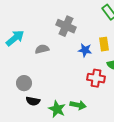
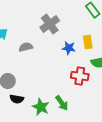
gray cross: (66, 26) -> (50, 24), turned 30
green arrow: (78, 105) -> (62, 103), turned 42

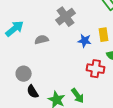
black semicircle: (17, 99) -> (33, 92), turned 48

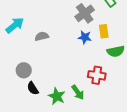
gray cross: (66, 17) -> (85, 13), moved
red cross: (96, 69) -> (97, 75), moved

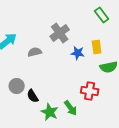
gray cross: (85, 13) -> (60, 33), moved
black semicircle: (33, 88) -> (33, 96), moved

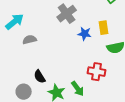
gray semicircle: (35, 52) -> (30, 40), moved
gray circle: (17, 86) -> (24, 92), moved

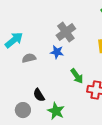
blue star: (85, 34) -> (57, 52), moved
green arrow: (78, 89) -> (77, 76), moved

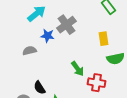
cyan arrow: (14, 40) -> (36, 14), moved
blue star: (57, 52) -> (47, 36), moved

